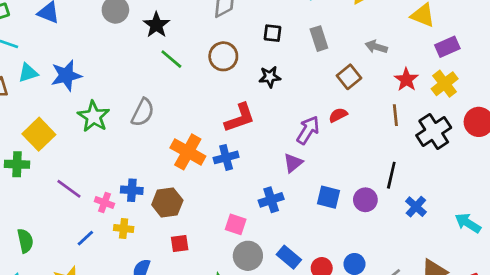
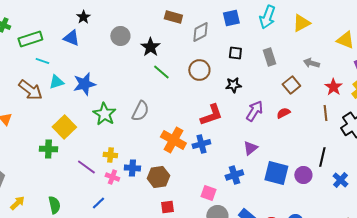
purple arrow: (308, 130) -> (254, 111), moved
blue square: (329, 197) -> (276, 173), size x1.4
yellow cross: (124, 228) -> (110, 155), moved

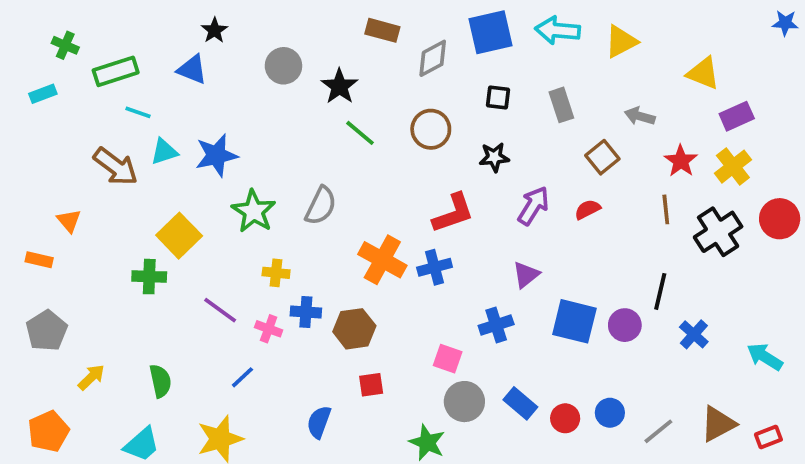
cyan arrow: (267, 17) -> (558, 30), turned 75
blue square: (231, 18) -> (491, 32), size x1.4
yellow cross: (110, 155) -> (276, 273), moved

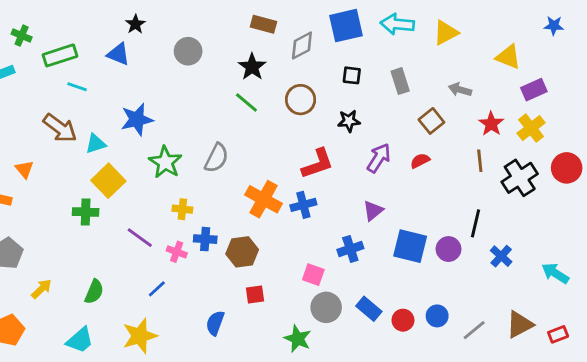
blue star: (785, 23) -> (554, 26), moved
black star: (339, 86) -> (252, 67), moved
cyan triangle: (164, 152) -> (96, 144), moved
green semicircle: (160, 381) -> (94, 292), turned 35

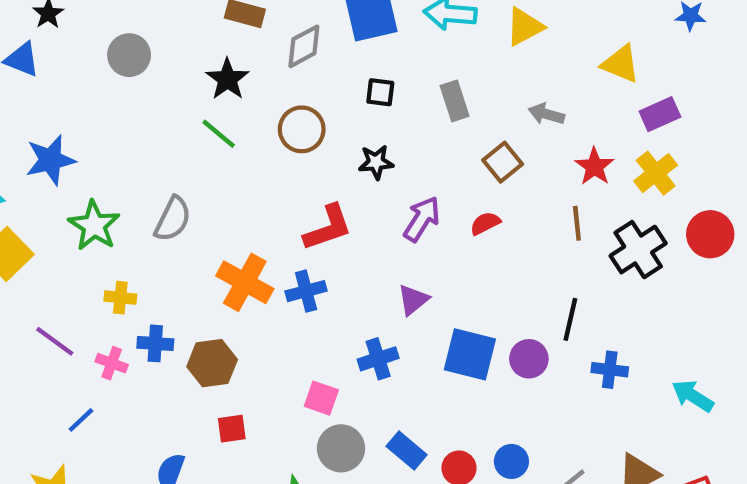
blue cross: (501, 256) -> (610, 370), turned -35

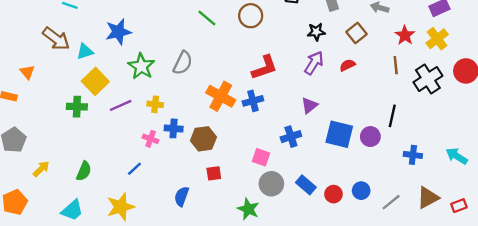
black star: (376, 162) -> (316, 32), moved
purple line: (55, 341) -> (121, 105), moved, turned -60
blue cross: (610, 370) -> (413, 155), moved

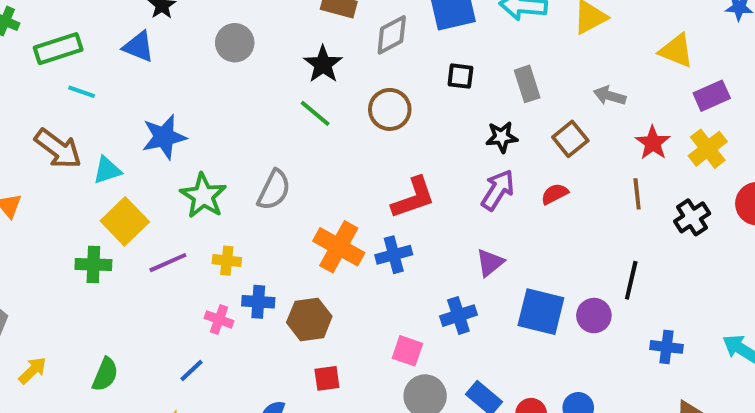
black cross: (428, 79) -> (692, 217), size x0.7

